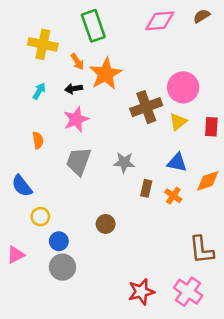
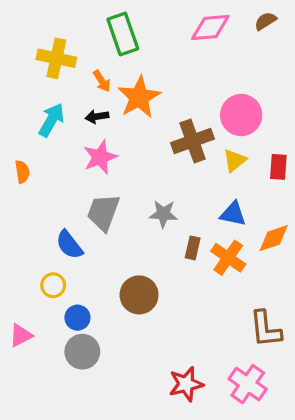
cyan arrow: (39, 91) -> (52, 120), size x1.5
orange semicircle: (38, 140) -> (22, 172), moved
blue semicircle: (22, 186) -> (69, 245), moved
orange cross: (173, 196) -> (228, 258), size x1.5
brown circle: (106, 224) -> (139, 295), size x1.5

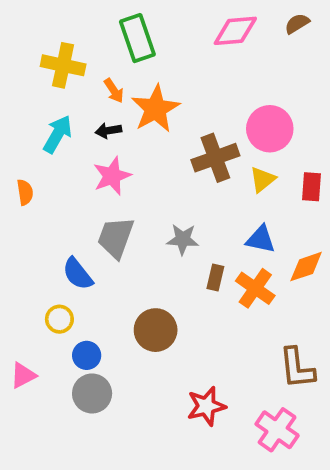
red star: (186, 384) -> (206, 406), moved

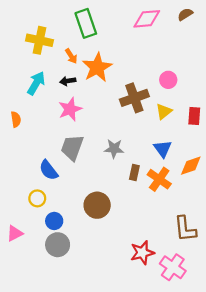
pink circle: (270, 129) -> (168, 80), size x0.6
blue triangle: (261, 239) -> (163, 149), turned 42
red star: (206, 406) -> (142, 253), moved

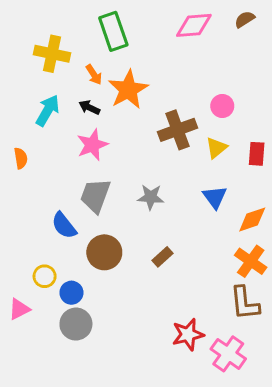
black arrow: (68, 81) -> (89, 107), turned 35
brown rectangle: (134, 172) -> (163, 257), moved, turned 35
orange cross: (159, 179) -> (251, 261), moved
yellow circle: (37, 198) -> (45, 276), moved
brown circle: (97, 205) -> (104, 252), moved

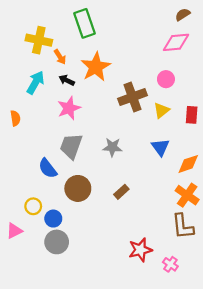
pink diamond: (194, 25) -> (176, 42), moved
orange arrow: (94, 75) -> (60, 57), moved
pink cross: (228, 354) -> (170, 264), size x0.6

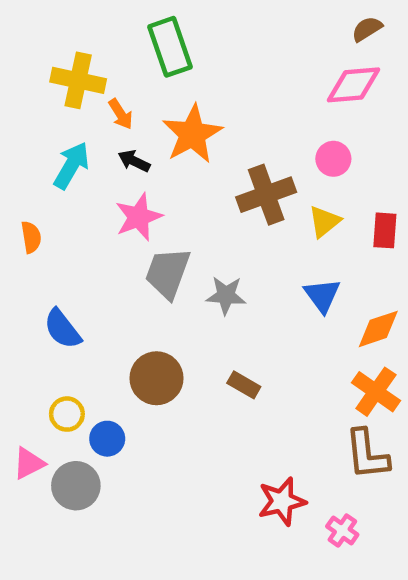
gray trapezoid: (71, 146) -> (168, 273), moved
blue semicircle: (48, 168) -> (62, 329), moved
brown rectangle: (121, 192) -> (244, 385), turned 72
gray circle: (57, 242) -> (76, 486), moved

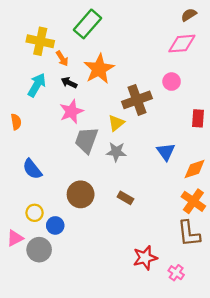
green rectangle: (170, 47) -> (87, 24), turned 60
yellow triangle: (324, 221) -> (116, 123), moved

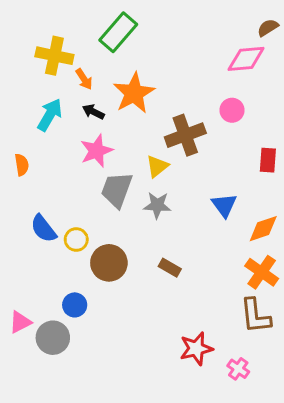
brown semicircle: (189, 15) -> (268, 28), moved
yellow circle: (35, 213) -> (76, 240), moved

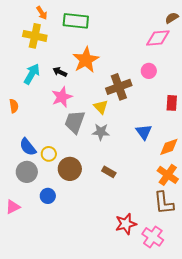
green rectangle: (118, 32) -> (76, 21), turned 55
orange arrow: (84, 79) -> (42, 13), moved
yellow triangle: (157, 166) -> (101, 107), turned -35
gray circle: (53, 338) -> (27, 172), moved
pink cross: (238, 369) -> (153, 237), size x1.5

